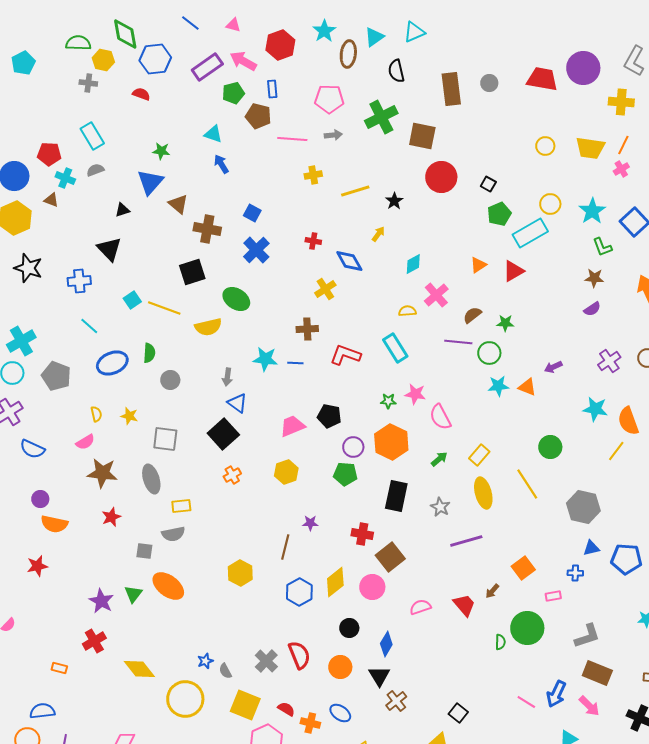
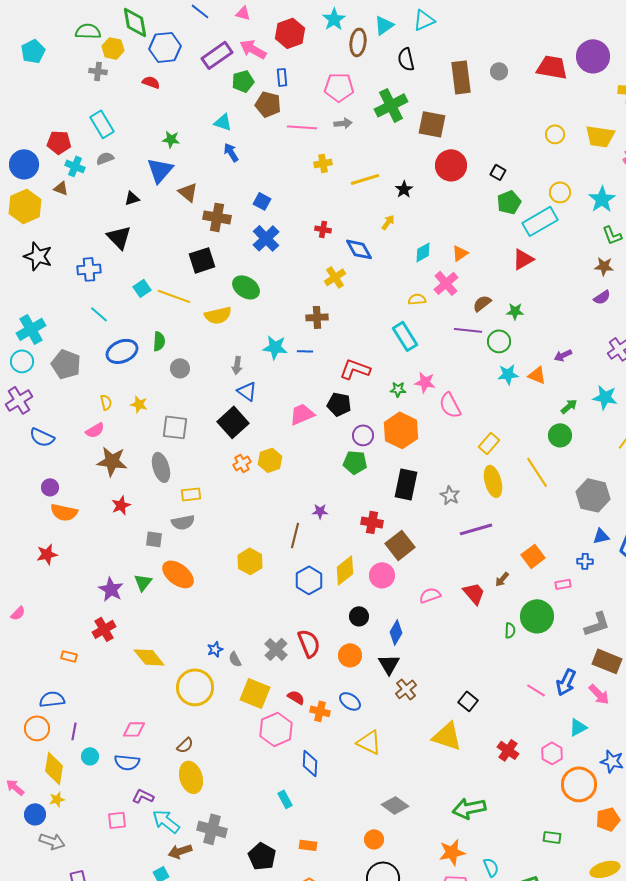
orange triangle: (478, 265) -> (460, 253), moved
red L-shape: (345, 355) -> (355, 369), moved
green arrow: (439, 459) -> (569, 406), moved
yellow hexagon: (286, 472) -> (270, 460), moved

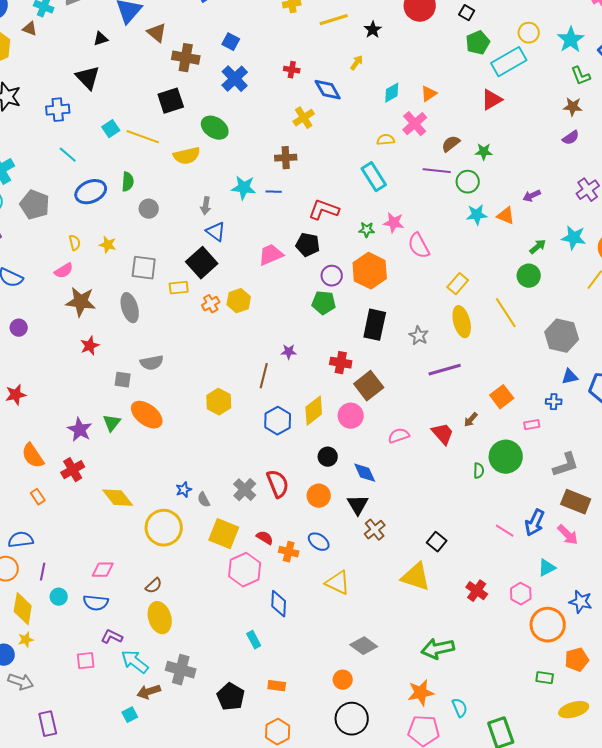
yellow rectangle: (191, 494) -> (179, 288), moved
orange semicircle: (64, 512) -> (33, 456), moved, turned 44
blue diamond: (396, 632) -> (365, 473), turned -55
orange rectangle: (69, 656) -> (38, 497), turned 42
green rectangle: (552, 837) -> (545, 678), moved

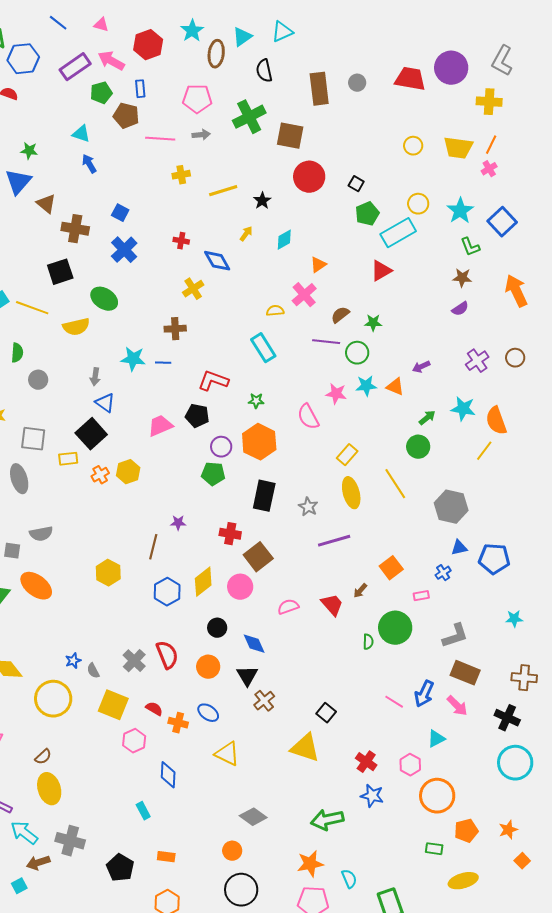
cyan diamond: (392, 93) -> (284, 240), moved
pink star: (394, 223) -> (336, 394), moved
blue cross: (554, 402) -> (443, 573), turned -35
pink hexagon: (245, 570) -> (134, 741), size x0.7
blue star: (581, 602) -> (372, 796), moved

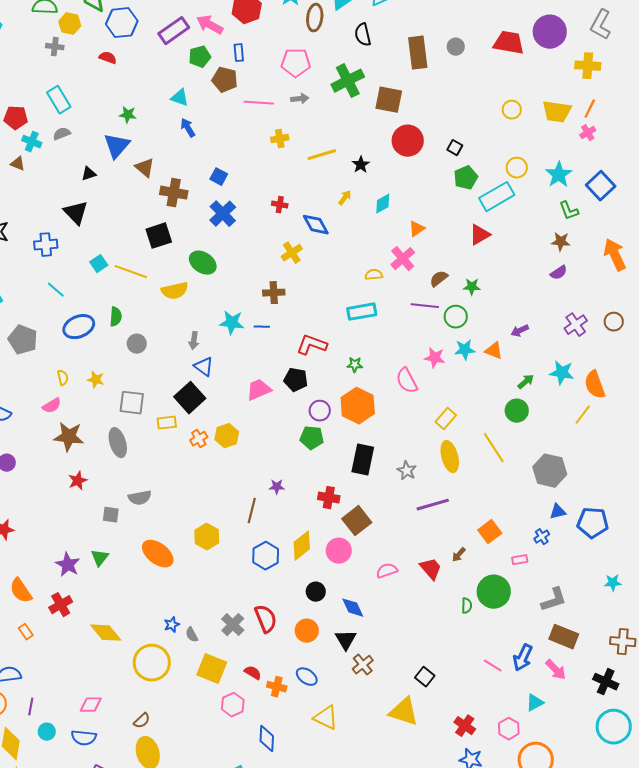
cyan rectangle: (263, 348) -> (362, 312), turned -68
orange ellipse: (36, 586) -> (158, 554), moved

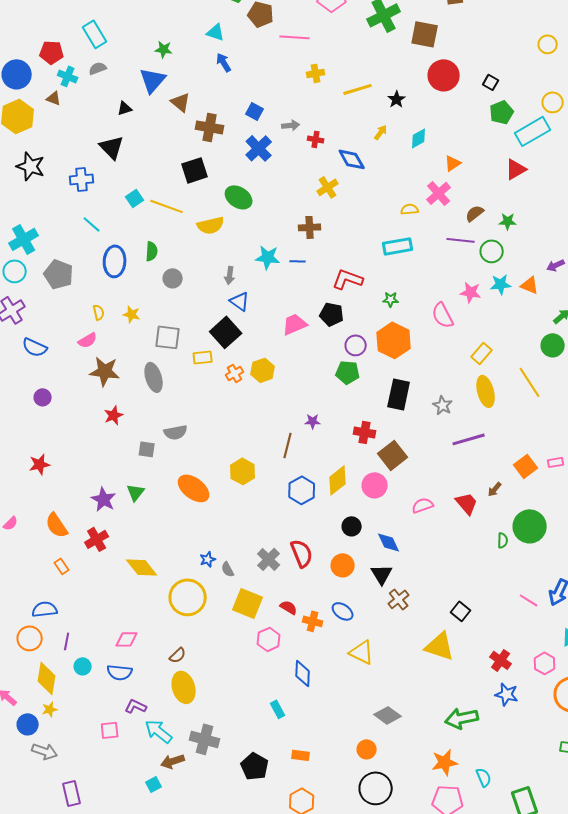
gray arrow: (300, 99) -> (291, 125), moved
blue ellipse: (79, 327) -> (115, 261), turned -64
pink rectangle: (520, 560) -> (556, 462), moved

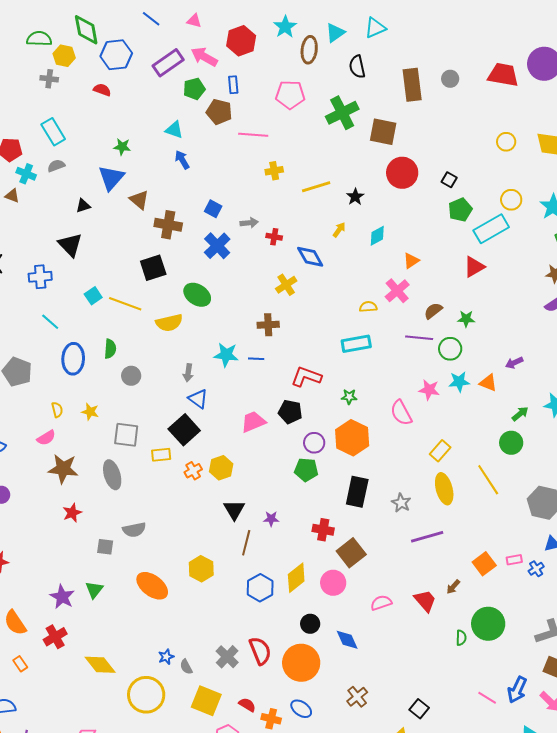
orange circle: (343, 565) -> (301, 663), size x1.6
black triangle: (382, 574) -> (234, 510), moved

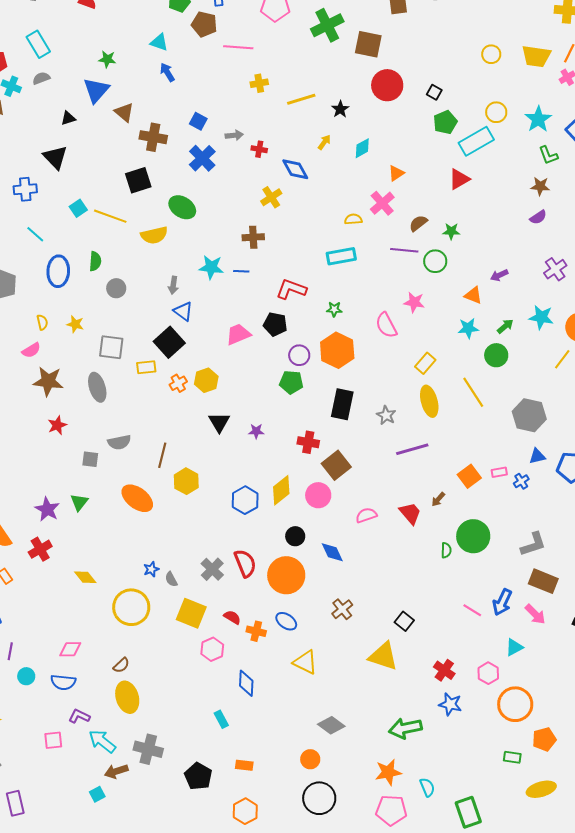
cyan star: (459, 382) -> (468, 328), moved
brown line: (246, 543) -> (162, 455), moved
yellow diamond: (100, 665) -> (85, 577), size x0.7

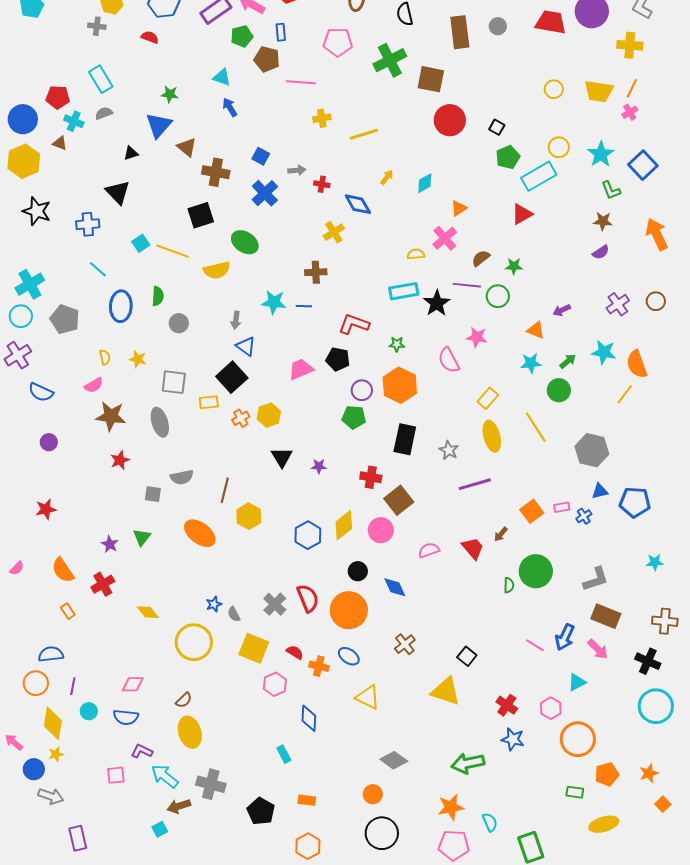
black star: (340, 109) -> (437, 303), moved, size x1.5
purple star: (47, 509) -> (110, 544), size x0.7

